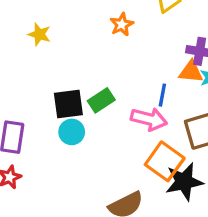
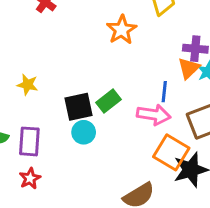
orange star: (122, 24) -> (122, 30), size x1.4
yellow star: (39, 34) -> (28, 85), moved
orange triangle: (191, 72) -> (189, 68), turned -45

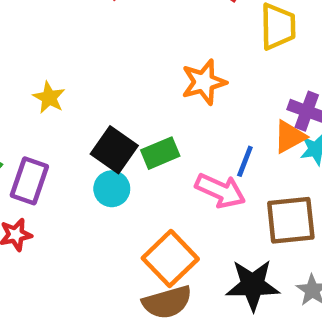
orange star: (122, 30) -> (204, 82), moved
black square: (78, 107) -> (114, 150), turned 32
orange square: (171, 152) -> (170, 259), moved

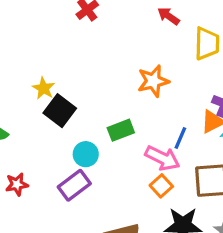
black square: (114, 150) -> (60, 111), moved
purple rectangle: (29, 181) -> (74, 185), moved, turned 32
orange square: (170, 259) -> (161, 186), moved, size x0.6

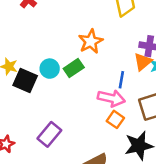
green rectangle: (121, 130) -> (74, 68), moved
cyan circle: (86, 154) -> (50, 69), moved

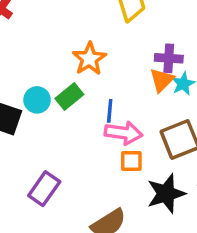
blue line: (121, 80) -> (110, 111), moved
orange square: (115, 119) -> (131, 161), turned -30

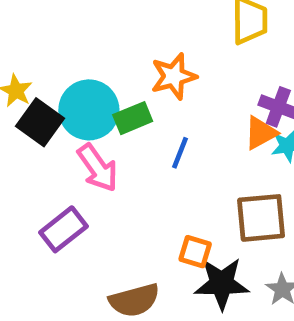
cyan circle: (37, 100) -> (89, 110), size x1.6
pink arrow: (124, 133) -> (98, 168), moved, turned 30
orange square: (131, 161) -> (195, 252), moved

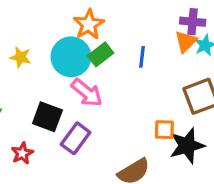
orange star: (174, 76) -> (89, 24), moved
black square: (40, 122) -> (47, 117), moved
blue line: (180, 153) -> (142, 57), moved

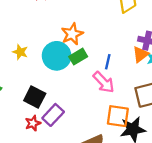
pink arrow: (87, 93) -> (104, 82), moved
orange square: (164, 130) -> (118, 116), size x1.5
red star: (22, 153) -> (33, 123), moved

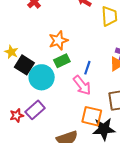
cyan circle: (57, 56) -> (42, 77), moved
black square: (35, 97) -> (24, 65), moved

